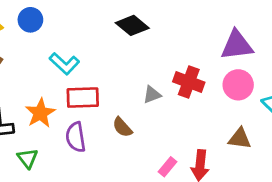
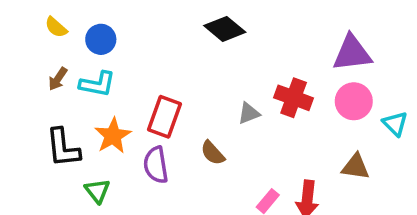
blue circle: (30, 20) -> (101, 39), moved
cyan L-shape: (64, 64) -> (97, 84), moved, turned -32
red rectangle: (83, 98) -> (164, 117), turned -68

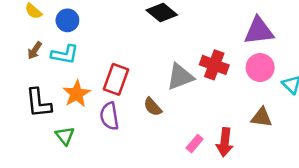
gray triangle: (249, 113) -> (180, 77), size x1.6

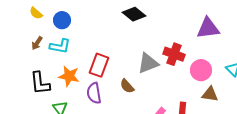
pink circle: (260, 68) -> (201, 70), moved
orange star: (77, 94) -> (69, 76), turned -30

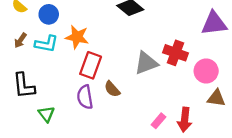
orange star: (69, 76) -> (77, 37), moved
brown semicircle: (127, 86) -> (112, 89), moved

